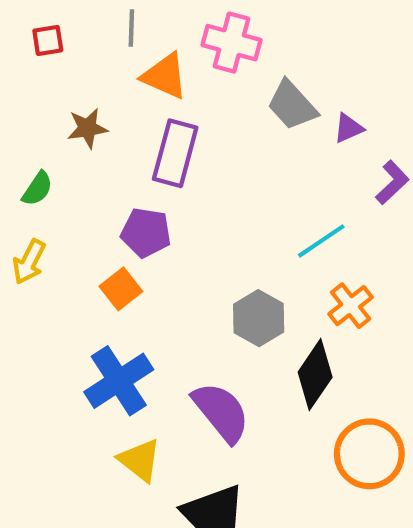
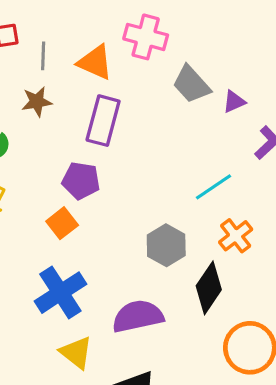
gray line: (131, 28) -> (43, 56), moved
purple semicircle: (221, 412) -> (138, 316), turned -63

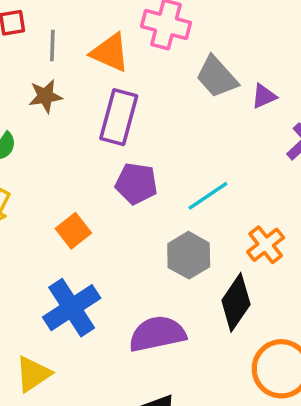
purple pentagon: (81, 181) -> (136, 184), moved
cyan line: (214, 187) -> (208, 196), moved
yellow triangle: (76, 353) -> (33, 374), moved, turned 48

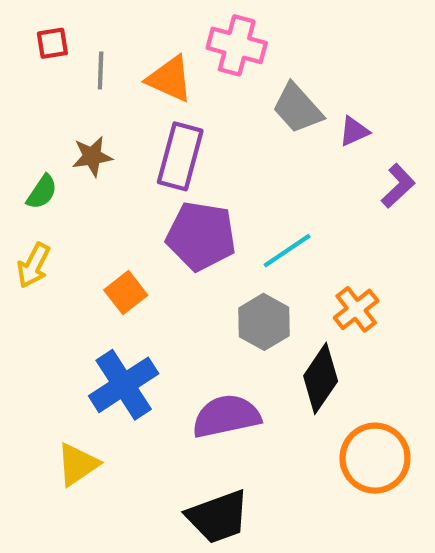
brown star: (45, 96) -> (92, 156), moved
purple pentagon: (136, 184) -> (201, 236), size x1.4

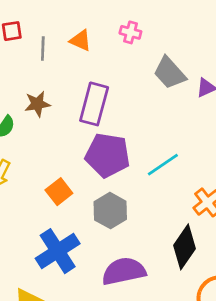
pink cross: (237, 45) -> (130, 32), size x0.6
orange triangle: (170, 79) -> (81, 40), moved, size x0.7
gray hexagon: (264, 322) -> (110, 211), moved

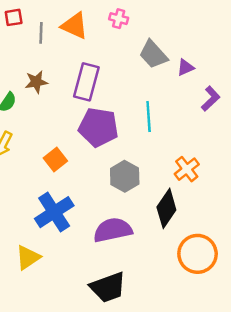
orange triangle: (81, 40) -> (74, 26), size x1.4
cyan line: (163, 165) -> (149, 117), moved, turned -60
gray hexagon: (110, 211) -> (125, 176), moved

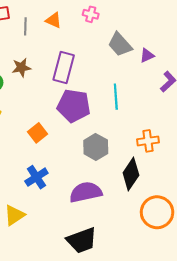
orange triangle: (74, 26) -> (54, 20), size x0.7
orange cross: (187, 169) -> (148, 141), turned 30
blue cross: (54, 212) -> (36, 177), size x0.7

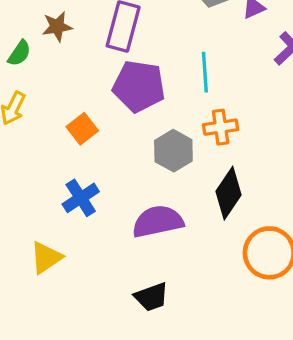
orange cross: (148, 141) -> (221, 127), moved
black trapezoid: (82, 240) -> (151, 297), size x0.7

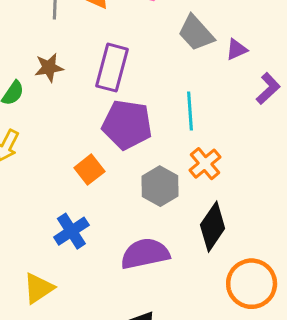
orange cross: (221, 127) -> (205, 164), turned -32
orange square: (82, 129) -> (89, 170), moved

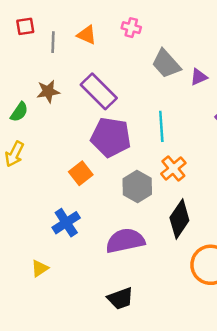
purple rectangle: (112, 68) -> (99, 91), turned -60
yellow triangle: (38, 288) -> (40, 268), size x0.7

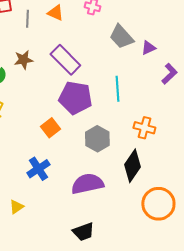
orange cross: (173, 168) -> (144, 128), moved, turned -35

